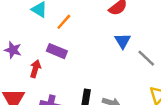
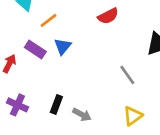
blue triangle: (123, 41) -> (63, 46), moved

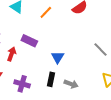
orange line: (49, 20) -> (46, 12), moved
blue triangle: (63, 46) -> (58, 57), moved

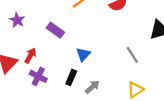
red arrow: (12, 54) -> (30, 56), moved
gray arrow: (71, 84) -> (92, 87), turned -72

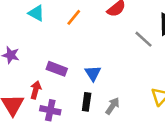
purple rectangle: (55, 30) -> (57, 69), moved
gray line: (132, 55) -> (143, 39), moved

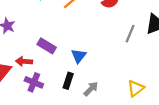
gray line: (143, 39) -> (130, 34), turned 60
red arrow: (36, 90) -> (24, 61), turned -112

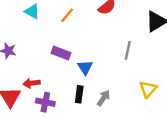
gray line: (130, 34) -> (128, 50), moved
purple rectangle: (47, 46) -> (61, 53), moved

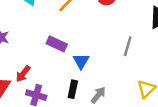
red arrow: (32, 83) -> (23, 74), turned -49

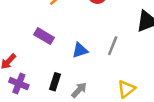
blue triangle: (81, 61) -> (80, 50), moved, turned 35

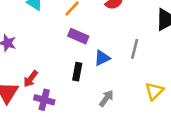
purple rectangle: (44, 36) -> (78, 36), moved
black rectangle: (55, 82) -> (77, 72), moved

